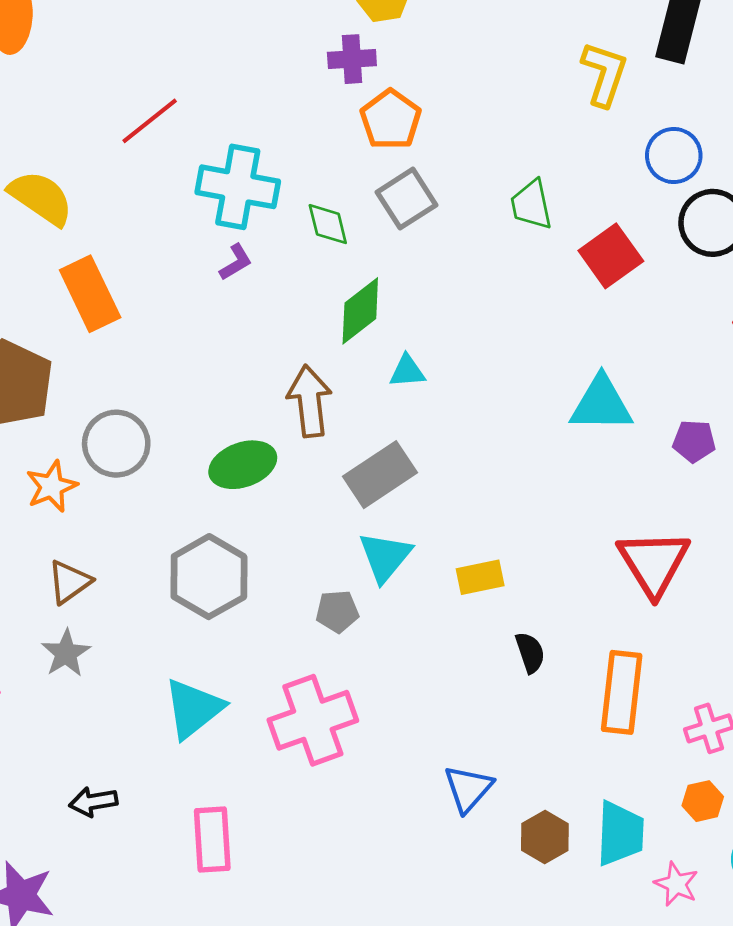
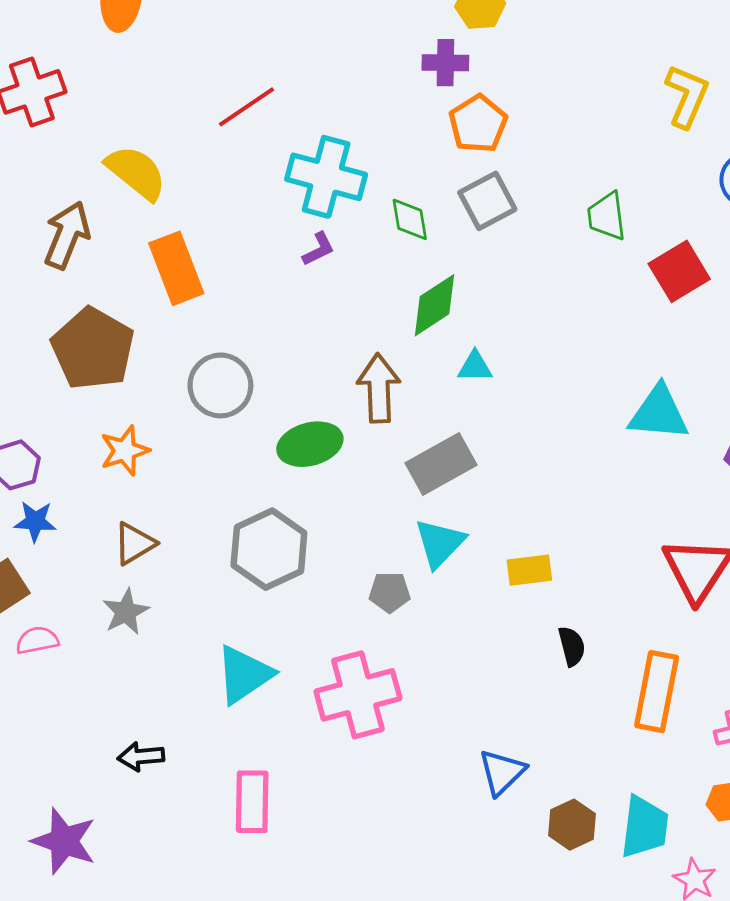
gray circle: (116, 444) -> (220, 385), moved

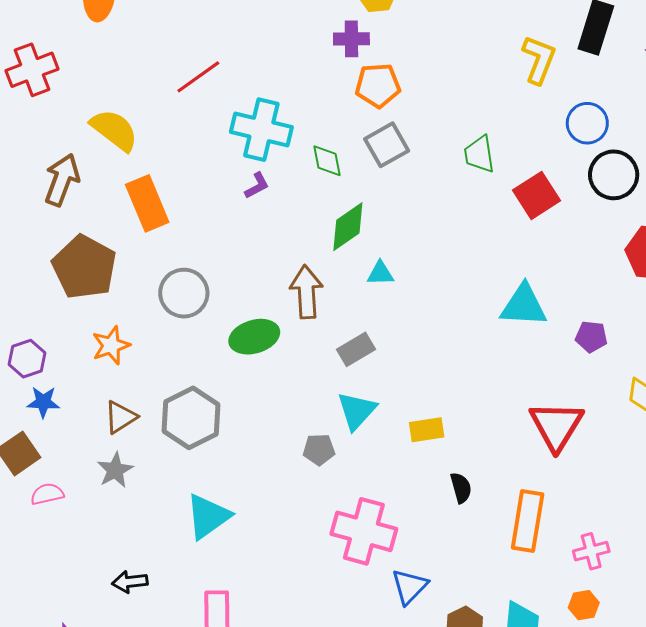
orange pentagon: (478, 124) -> (378, 85), turned 30
gray rectangle: (441, 464) -> (356, 349), size x0.7
gray hexagon: (269, 549) -> (191, 418), moved
pink cross: (358, 695) -> (364, 531), moved, turned 32

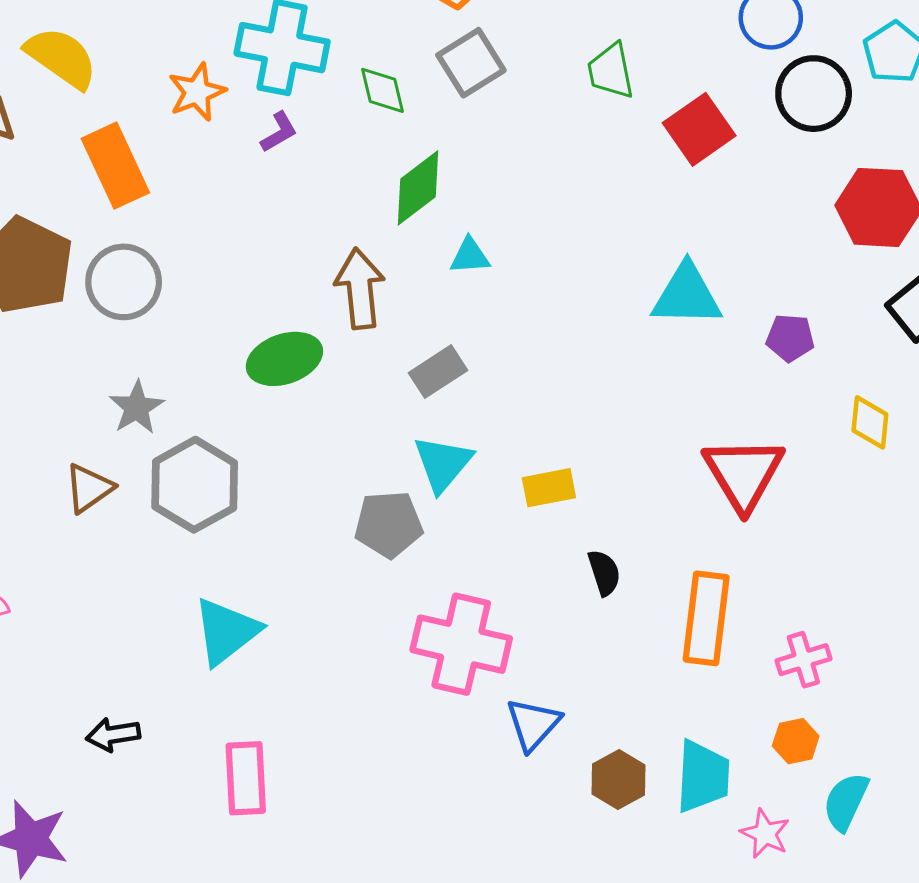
gray circle: (184, 293) -> (124, 282), moved
orange star: (111, 345) -> (197, 92), moved
gray pentagon: (319, 450) -> (389, 524), size x1.4
gray star: (115, 470) -> (137, 408), moved

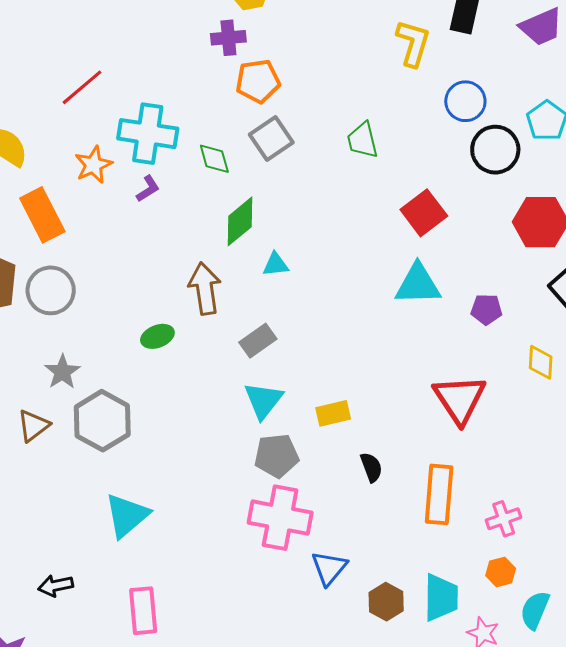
red square: (699, 129) -> (424, 213), moved
green ellipse: (284, 359) -> (157, 336), size x0.7
gray pentagon: (389, 524) -> (277, 456), moved

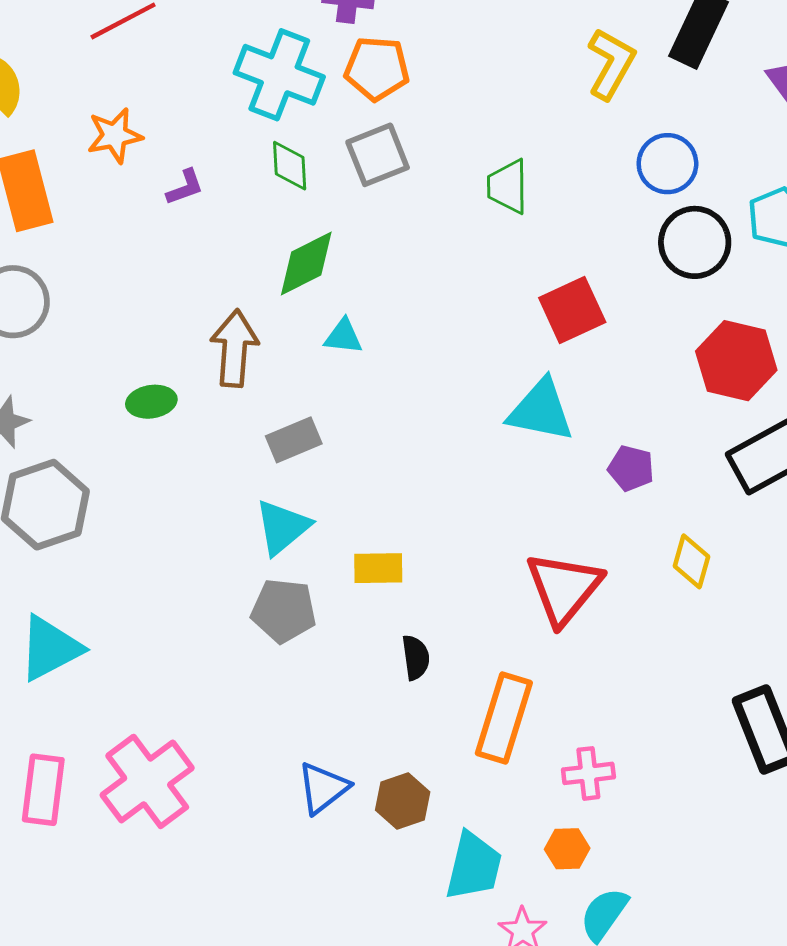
cyan cross: (148, 134) -> (279, 75), moved
pink cross: (280, 518) -> (147, 781), moved, turned 30
brown hexagon: (386, 602) -> (403, 801), moved

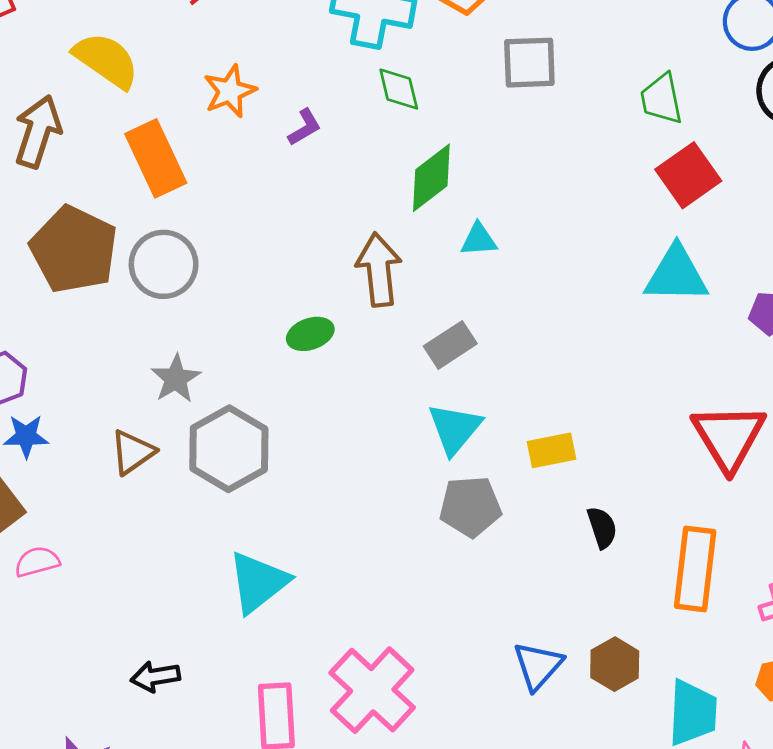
gray square: (378, 155) -> (529, 63), moved, turned 30
green trapezoid: (508, 187) -> (662, 99), moved

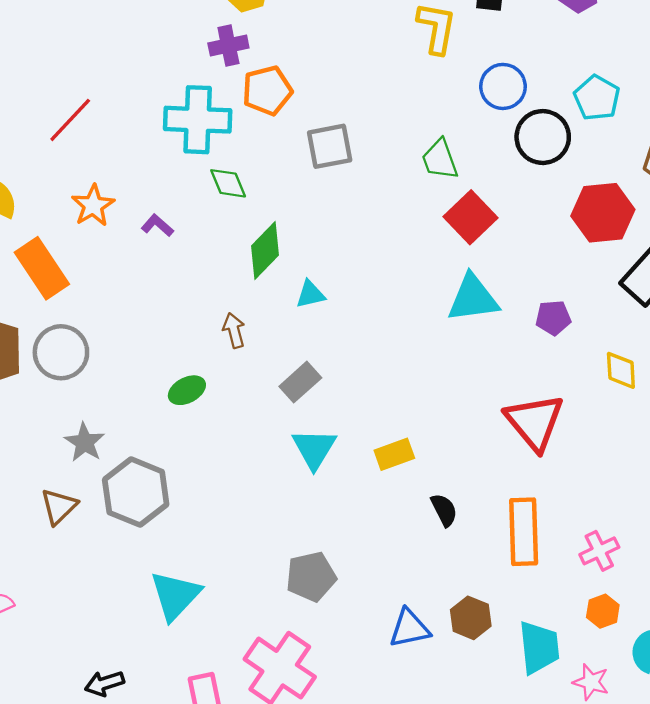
purple L-shape: (305, 127) -> (157, 225), turned -100
brown arrow: (379, 270) -> (234, 330), size x0.6
gray pentagon: (470, 507) -> (311, 577), moved
blue triangle: (538, 666) -> (409, 628), turned 45

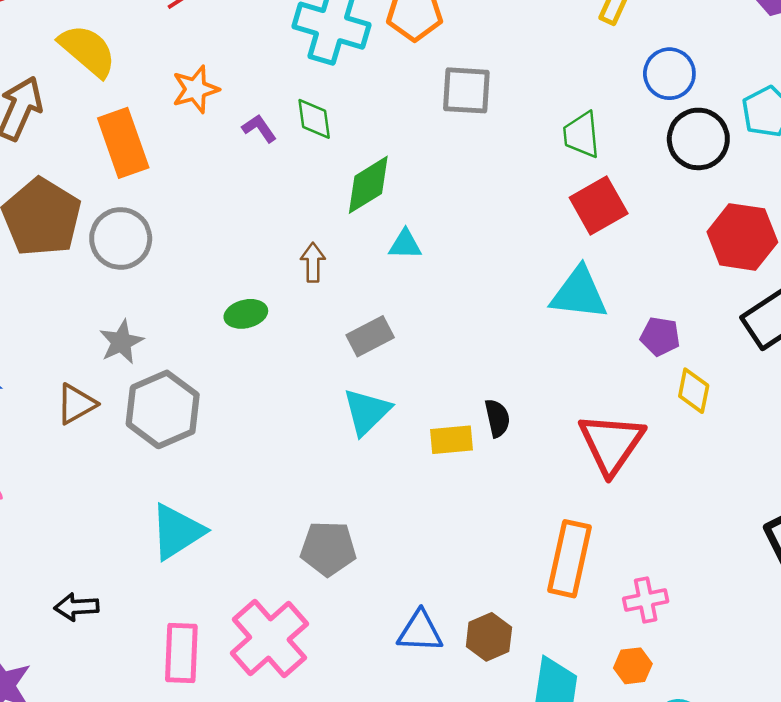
green diamond: (228, 183) -> (314, 119), moved
yellow diamond: (621, 370) -> (694, 391), moved
black semicircle: (444, 510) -> (497, 418), moved

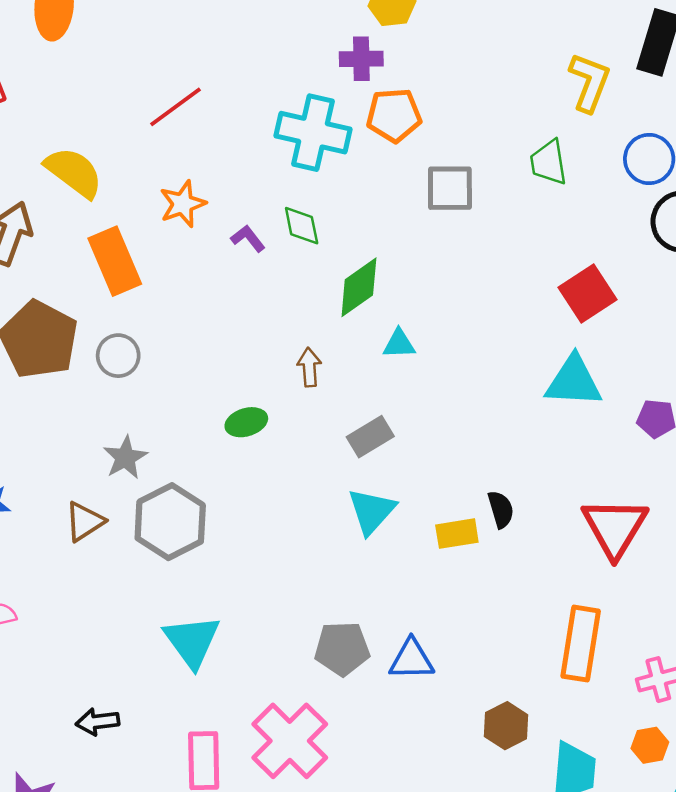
green trapezoid: (581, 135) -> (548, 162), moved
gray circle: (121, 238) -> (118, 356), size x0.7
cyan triangle: (177, 532) -> (192, 641), turned -30
blue triangle: (420, 631) -> (412, 660), moved

